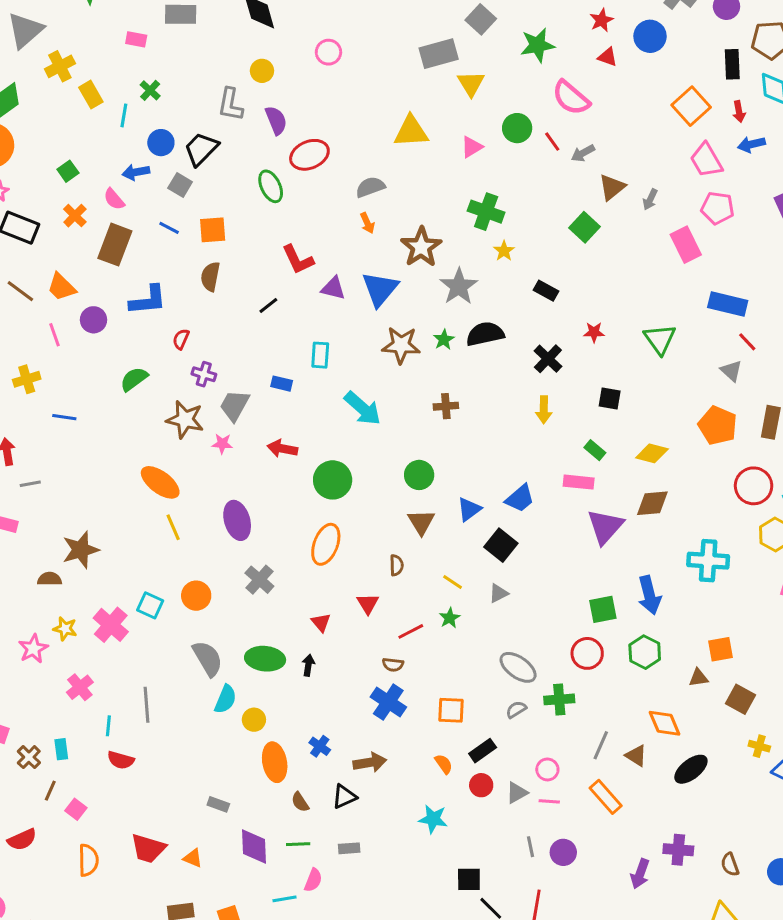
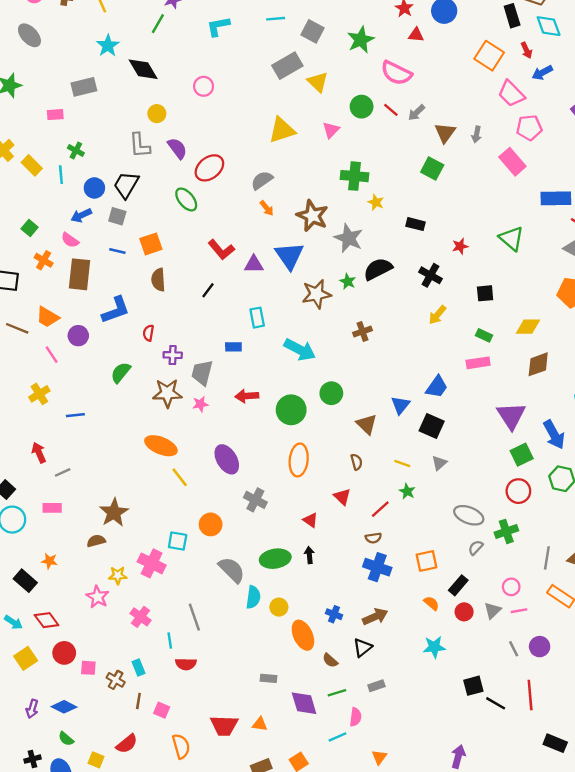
yellow arrow: (544, 410) -> (437, 315), turned 54
green circle: (419, 475) -> (331, 393), moved
purple triangle: (605, 527) -> (511, 416), moved

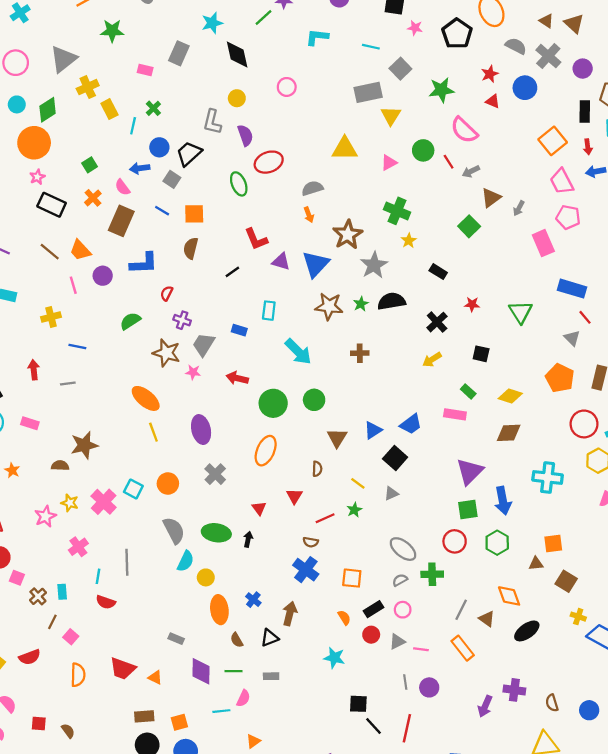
gray rectangle: (84, 87) -> (179, 53), turned -70
gray line: (63, 472) -> (68, 383), moved
pink circle: (511, 587) -> (403, 610), moved
brown arrow: (375, 617) -> (290, 614), turned -70

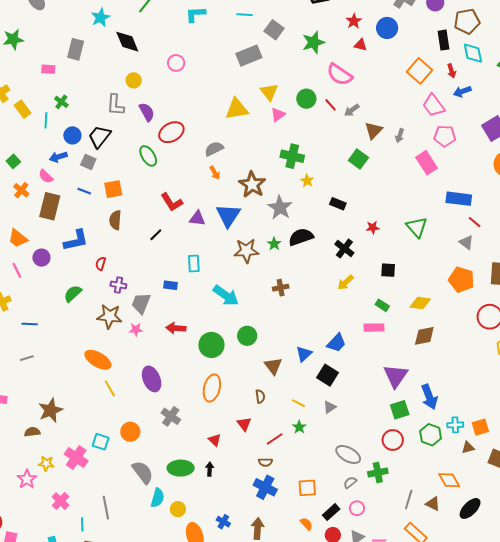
yellow triangle: (391, 116) -> (269, 92), moved
cyan cross: (548, 477) -> (455, 425), moved, size x0.6

